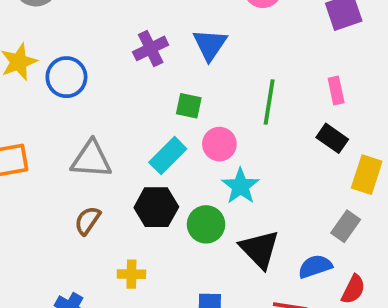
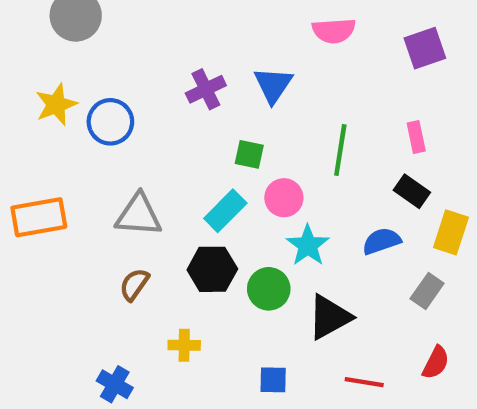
black triangle: (260, 249) -> (329, 317), turned 45
blue semicircle: (315, 266) -> (382, 241), moved

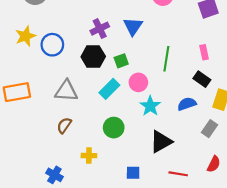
green square: (249, 154) -> (121, 61), turned -32
black hexagon: (212, 269) -> (93, 57), moved
green circle: (269, 289) -> (114, 128), moved

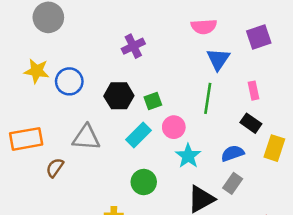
blue triangle: (133, 26) -> (218, 59), moved
purple cross: (100, 29) -> (133, 46), moved
yellow star: (25, 36) -> (37, 71), turned 30
brown semicircle: (64, 125) -> (55, 168), moved
gray rectangle: (209, 129) -> (233, 183), moved

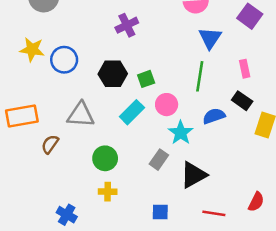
purple square: (259, 37) -> (250, 16), turned -35
blue semicircle: (233, 153) -> (214, 116), moved
green circle: (144, 182) -> (105, 158), moved
gray rectangle: (233, 183) -> (159, 160), moved

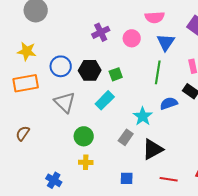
blue circle: (64, 60) -> (61, 66), moved
pink circle: (167, 105) -> (132, 38), moved
gray triangle: (81, 115) -> (65, 102), turned 40
orange rectangle: (22, 116) -> (26, 83), moved
brown semicircle: (50, 144) -> (23, 133), moved

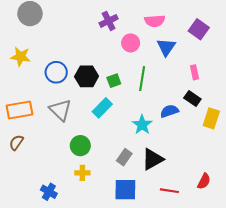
purple cross: (101, 32) -> (109, 21), moved
green line: (158, 72) -> (142, 79), moved
orange rectangle: (26, 83) -> (19, 110), moved
gray rectangle: (126, 137) -> (124, 157), moved
blue square: (127, 178) -> (125, 190), size x1.6

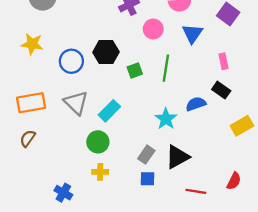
black hexagon: (87, 76) -> (106, 52), moved
cyan rectangle: (102, 108) -> (109, 111), moved
yellow rectangle: (211, 118) -> (242, 126), moved, turned 42
blue square: (125, 190) -> (147, 179), moved, size x0.6

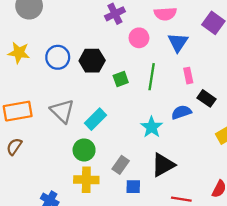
blue circle: (71, 61) -> (58, 57), moved
pink rectangle: (223, 61) -> (188, 76), moved
gray rectangle: (146, 155) -> (121, 165), moved
yellow cross: (100, 172) -> (86, 180), size x1.5

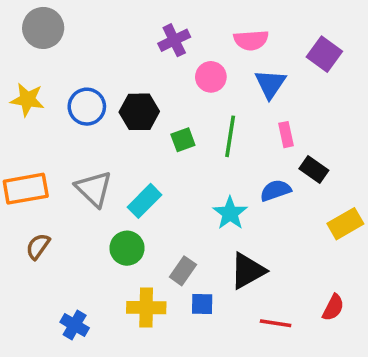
brown semicircle: (14, 147) -> (38, 246), moved
yellow cross: (86, 180) -> (146, 308), moved

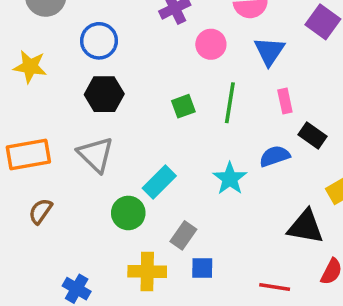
blue circle: (87, 107) -> (99, 41), moved
black hexagon: (139, 112) -> (104, 94), moved
cyan rectangle: (144, 201) -> (159, 182), moved
black triangle: (248, 271) -> (306, 227), moved, turned 39

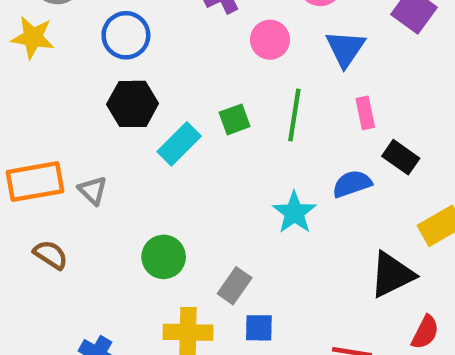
yellow star: (30, 67) -> (33, 37), moved
gray triangle: (96, 154) -> (93, 190), moved, size x0.6
cyan rectangle: (159, 182) -> (179, 144), moved
brown semicircle: (40, 211) -> (51, 255), turned 88
black triangle: (306, 227) -> (392, 275), turned -36

